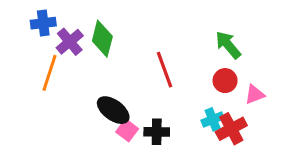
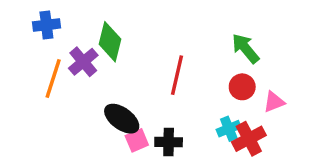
purple cross: (70, 42) -> (83, 62), moved
red line: (164, 70) -> (177, 75), turned 33
pink square: (127, 130) -> (137, 140), turned 30

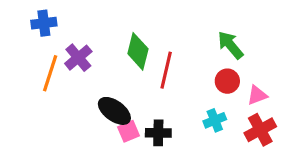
green diamond: (110, 42) -> (138, 51), moved
red cross: (249, 139) -> (260, 130), moved

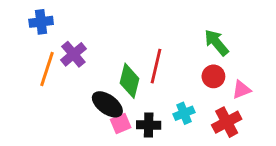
green diamond: (138, 51) -> (129, 81), moved
cyan cross: (215, 120) -> (184, 113), moved
red cross: (260, 130) -> (227, 122), moved

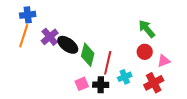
red line: (156, 66) -> (108, 63), moved
orange line: (47, 69) -> (24, 36), moved
black ellipse: (107, 104) -> (68, 45), moved

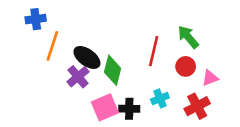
orange line: (24, 36) -> (52, 46), moved
purple cross: (50, 37) -> (78, 77), moved
red line: (108, 63) -> (154, 51), moved
pink square: (82, 84) -> (105, 107), size x1.5

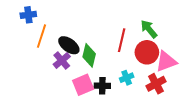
red circle: (186, 66) -> (147, 52), size x1.5
pink triangle: (210, 78) -> (166, 61), size x1.6

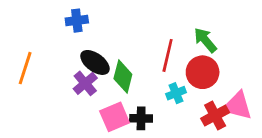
blue cross: (28, 15) -> (77, 21), moved
orange line: (42, 36) -> (25, 68), moved
pink triangle: (166, 61) -> (237, 106), moved, turned 35
cyan cross: (127, 78) -> (176, 93), moved

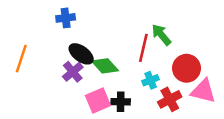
green arrow: (205, 40) -> (161, 35), moved
red circle: (203, 72) -> (186, 68), moved
green diamond: (123, 76) -> (105, 66), turned -56
red cross: (215, 116) -> (170, 99), moved

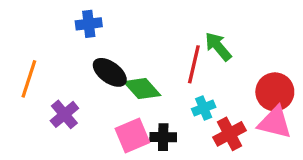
red circle: (186, 68) -> (275, 92), moved
purple cross: (73, 72) -> (64, 114), moved

